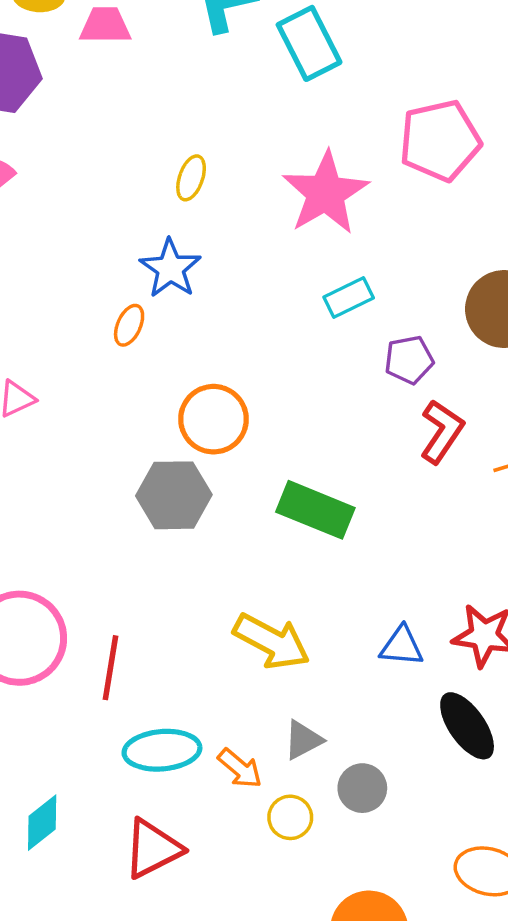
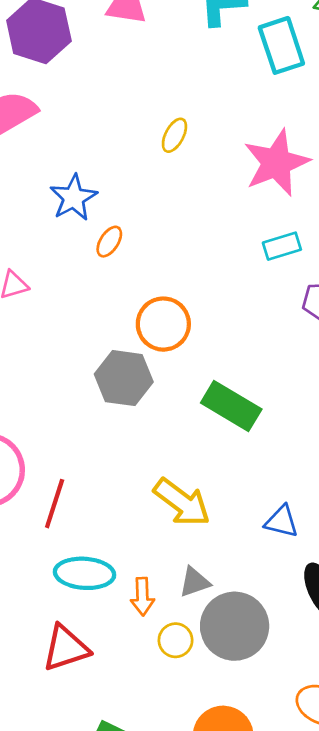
blue star: (170, 268) -> (73, 198), moved
orange arrow: (240, 768) -> (142, 597), turned 39
gray circle: (362, 788) -> (235, 626), size x1.8

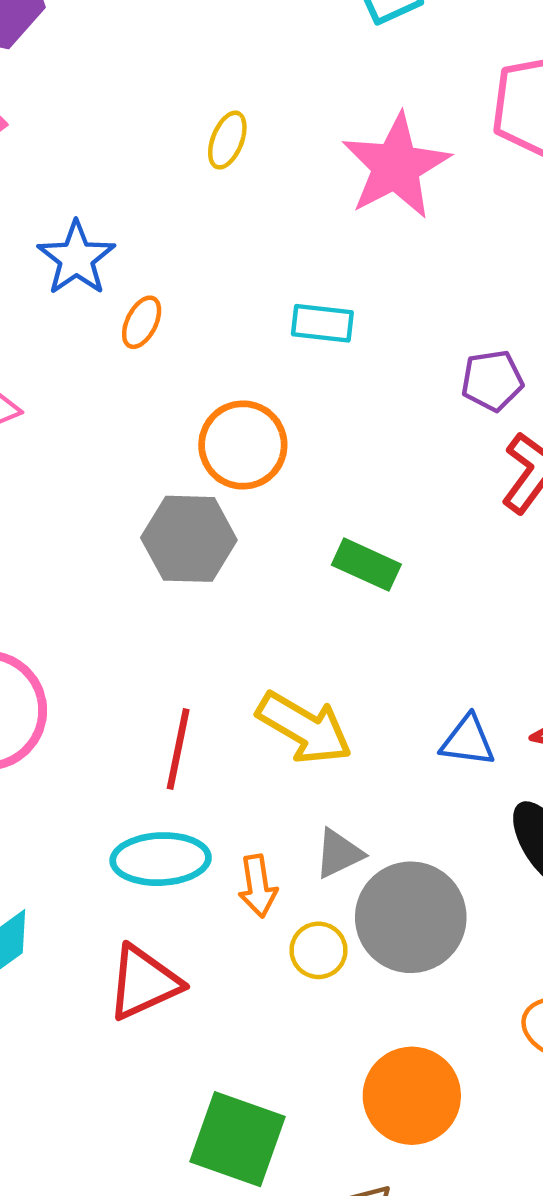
cyan rectangle: (282, 246) -> (322, 323), moved, turned 30
green rectangle: (231, 406) -> (366, 565), size x0.7
red line: (55, 504) -> (178, 749), moved

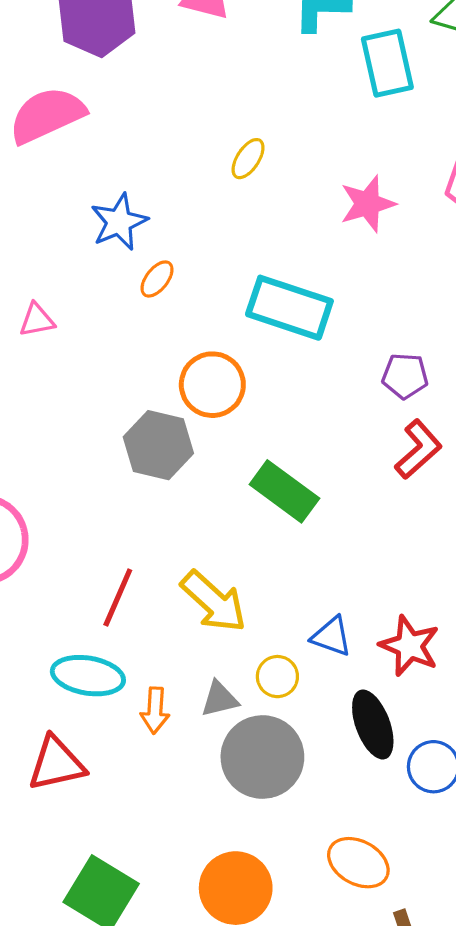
pink star: (396, 166) -> (368, 204), size x0.7
cyan rectangle: (322, 323) -> (289, 308), size x1.8
green rectangle: (366, 565) -> (284, 491), size x1.4
yellow circle: (318, 950) -> (277, 677), moved

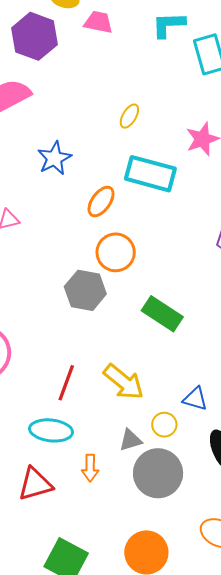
orange ellipse: (157, 279) -> (101, 202), moved, size x1.4
cyan rectangle: (289, 308) -> (150, 174), moved
orange arrow: (155, 710) -> (90, 468), moved

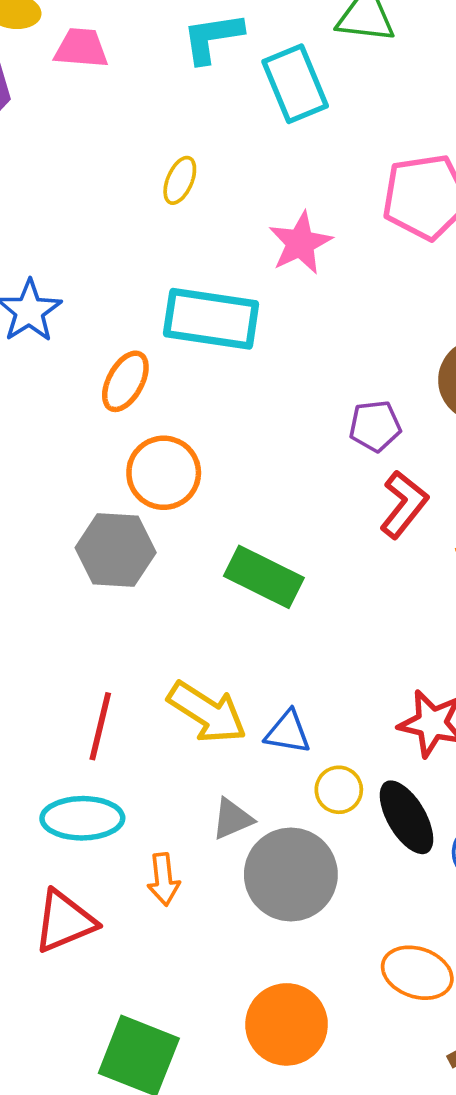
yellow ellipse: (129, 116) -> (180, 180), moved
blue triangle: (195, 399) -> (288, 732), moved
yellow circle: (164, 425) -> (339, 790), moved

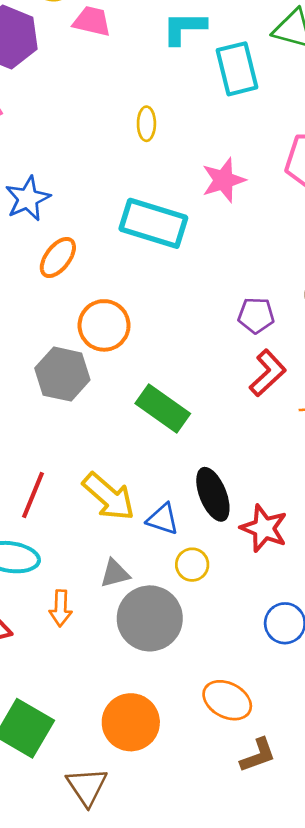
yellow ellipse: (180, 180) -> (146, 124), turned -32
orange ellipse: (125, 381) -> (58, 257), moved
black ellipse: (406, 817) -> (213, 494), moved

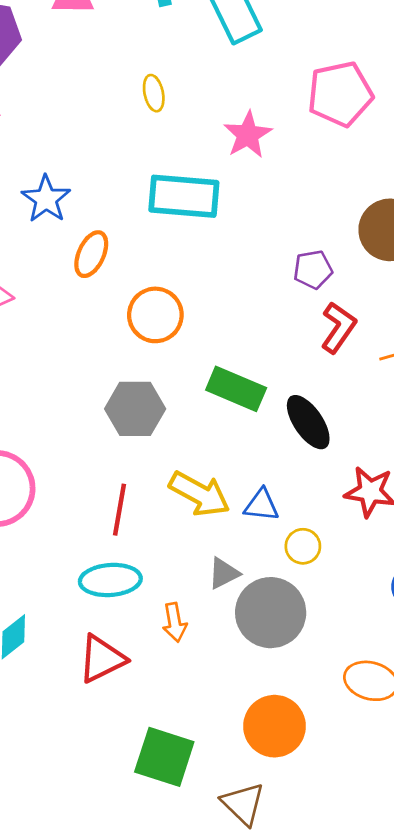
gray hexagon: (62, 374) -> (135, 409), moved
black ellipse: (213, 494) -> (308, 422), moved

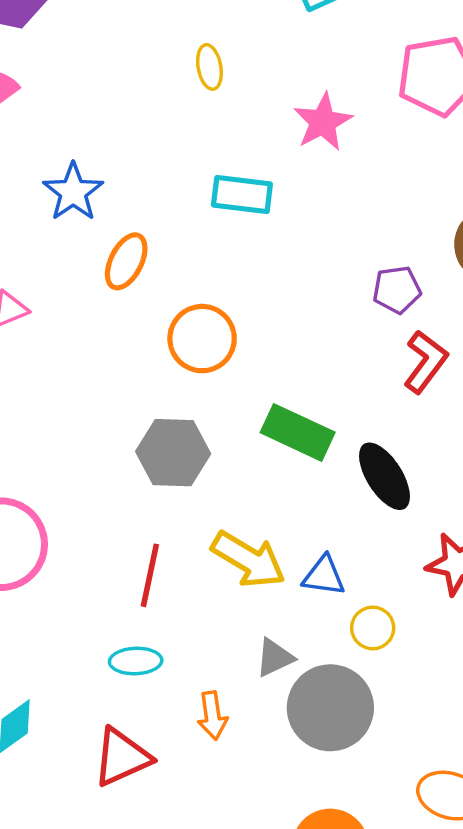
cyan rectangle: (184, 196) -> (242, 194), size x0.7
cyan ellipse: (110, 580) -> (136, 661), size x0.7

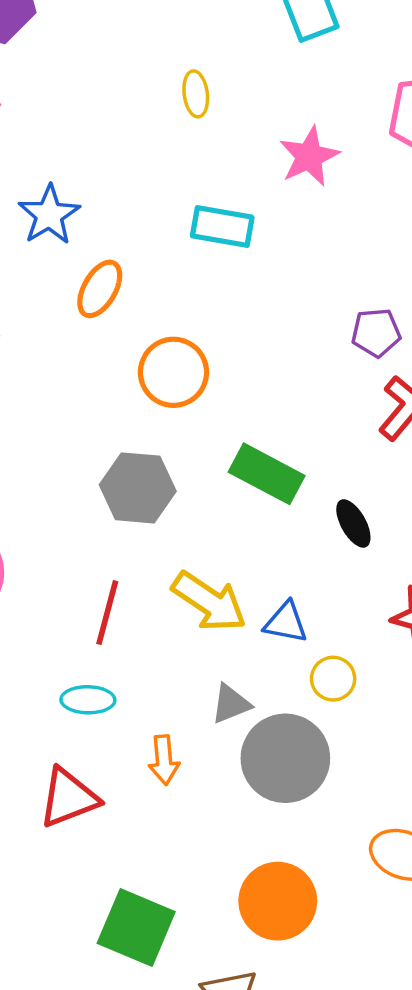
black ellipse: (384, 476) -> (353, 523), size x0.7

